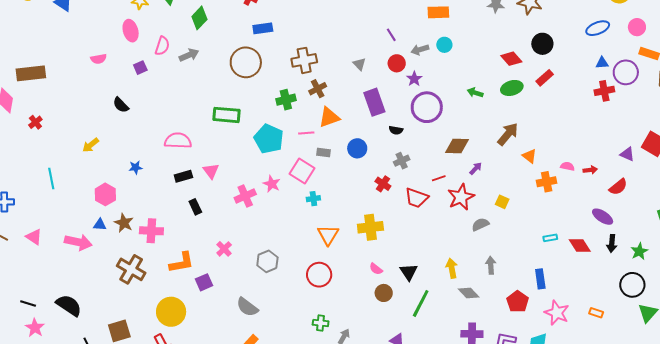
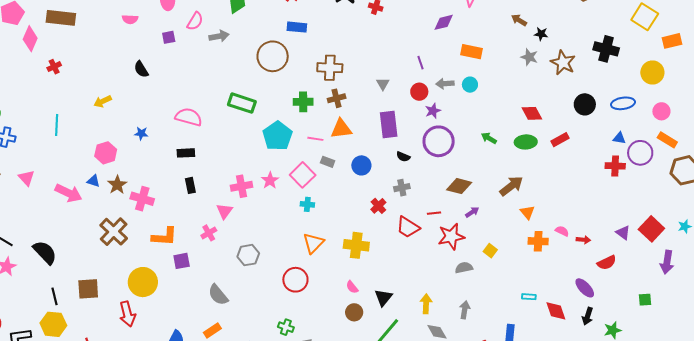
black circle: (542, 44) -> (585, 104), moved
pink triangle: (211, 171) -> (225, 211), moved

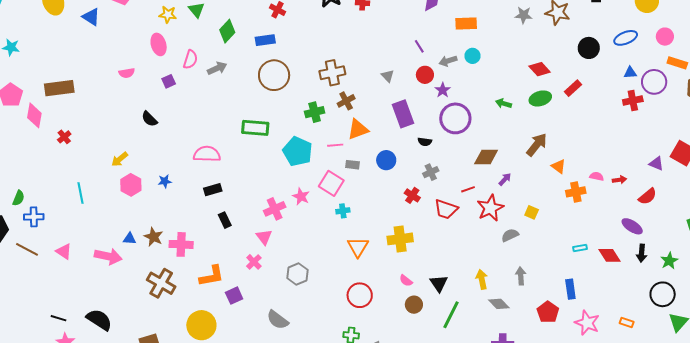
blue rectangle: (297, 27) -> (265, 40), moved
pink hexagon: (106, 153) -> (131, 185), moved
red circle: (295, 280) -> (360, 295), moved

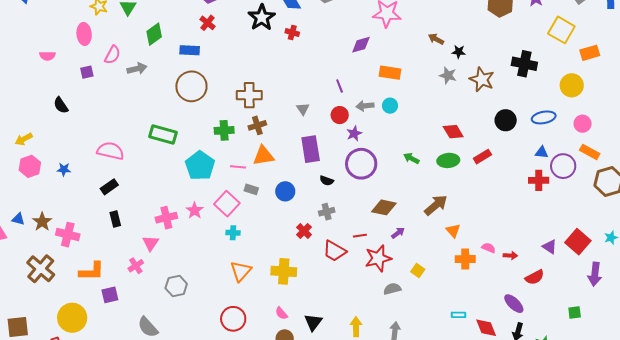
black rectangle: (213, 190) -> (109, 187), turned -30

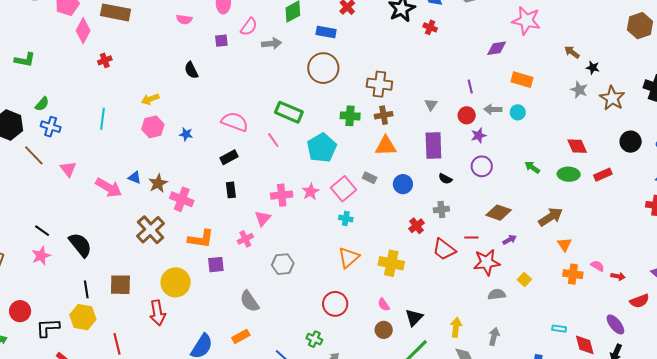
purple circle: (361, 164) -> (482, 166), size x0.7
pink line: (238, 167) -> (273, 140), moved, turned 42

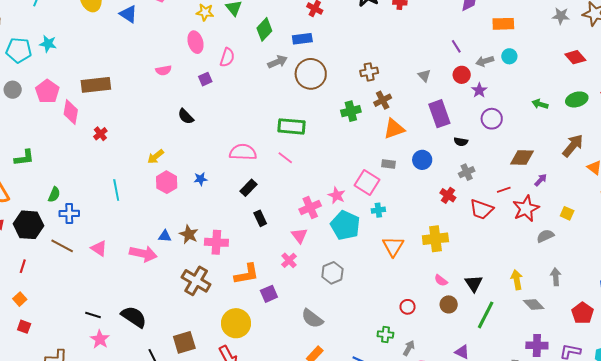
gray arrow: (272, 44) -> (277, 62), moved
brown cross: (379, 84) -> (369, 72), size x0.7
red diamond: (577, 146) -> (575, 57), moved
cyan pentagon: (322, 148) -> (345, 225), moved
red circle: (335, 304) -> (408, 307), moved, size x0.6

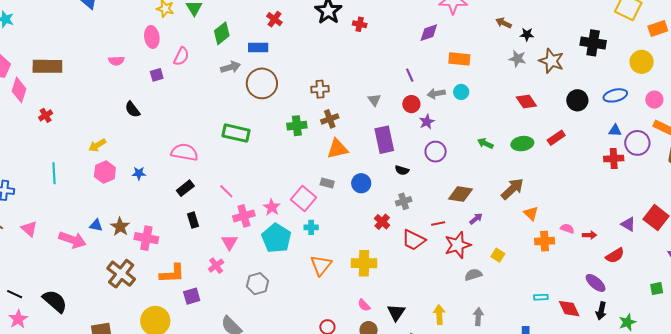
pink line: (285, 158) -> (226, 191), moved

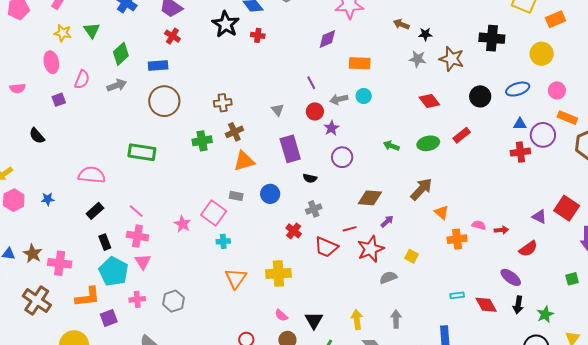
gray arrow: (231, 67) -> (117, 85), moved
pink cross: (244, 216) -> (137, 236), moved, turned 30
cyan pentagon: (276, 238) -> (114, 271), moved
pink cross: (216, 266) -> (137, 299), moved, turned 35

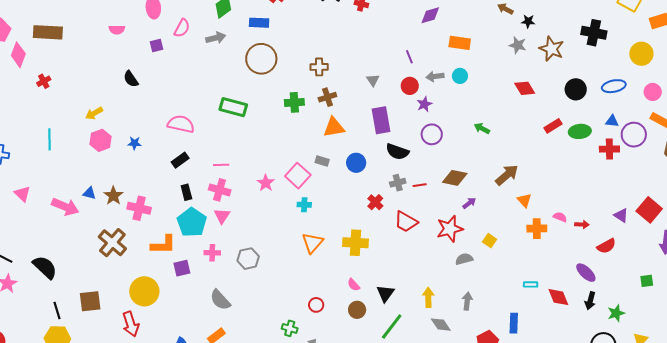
green ellipse: (428, 143) -> (580, 131), moved
black semicircle: (310, 178) -> (397, 152), size x1.6
pink line: (136, 211) -> (221, 165), turned -49
red line: (350, 229) -> (420, 185), moved

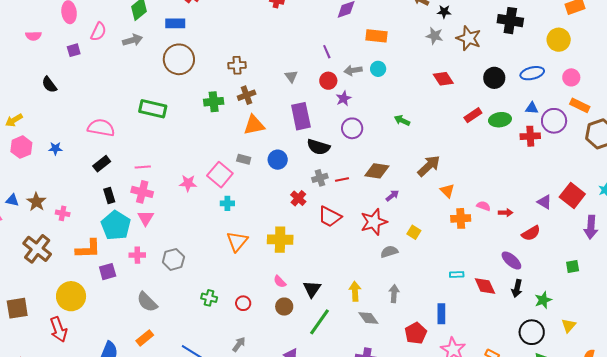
pink star: (266, 183) -> (188, 183), turned -30
pink cross: (139, 208) -> (63, 213), size x0.6
green cross: (290, 328) -> (209, 298), moved

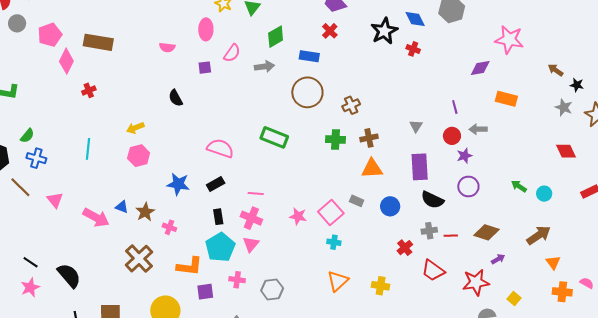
brown cross: (237, 65) -> (351, 105), moved, turned -30
cyan circle: (378, 69) -> (544, 194), moved
blue star: (55, 148) -> (178, 184), moved, size x1.6
yellow cross: (280, 240) -> (381, 286), size x0.7

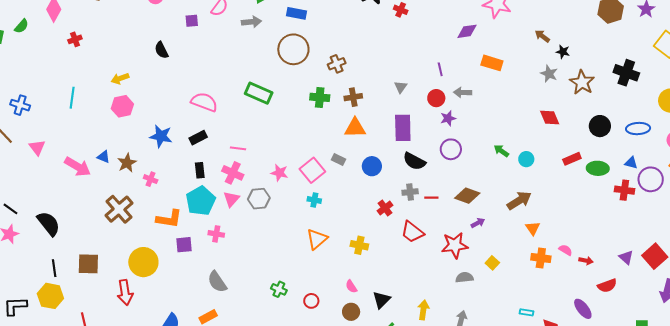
green semicircle: (27, 136) -> (21, 26), moved
gray hexagon: (272, 289) -> (259, 199), moved

